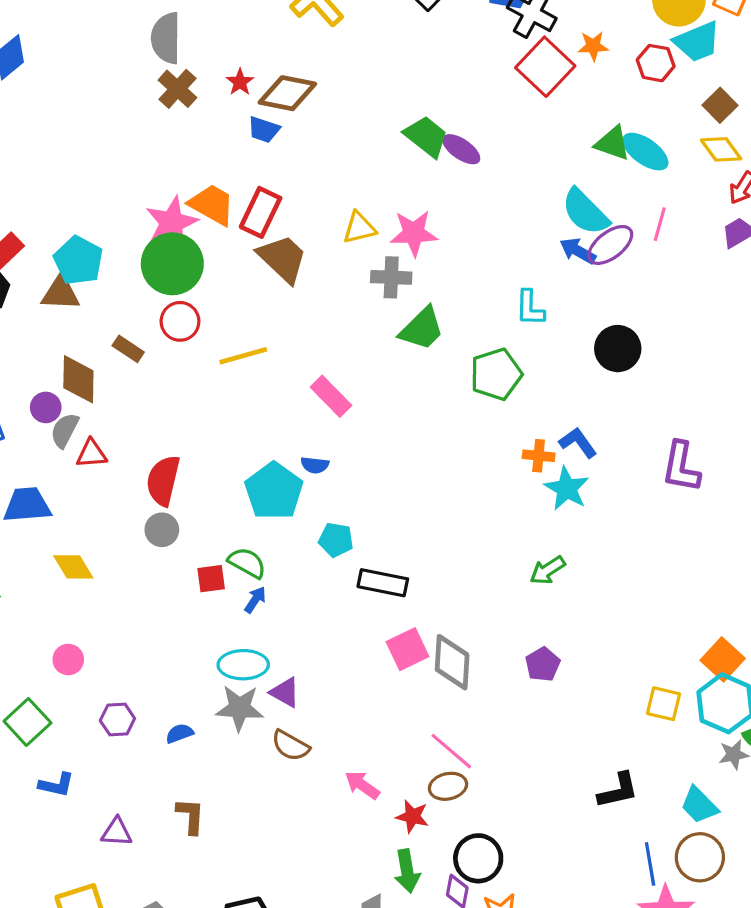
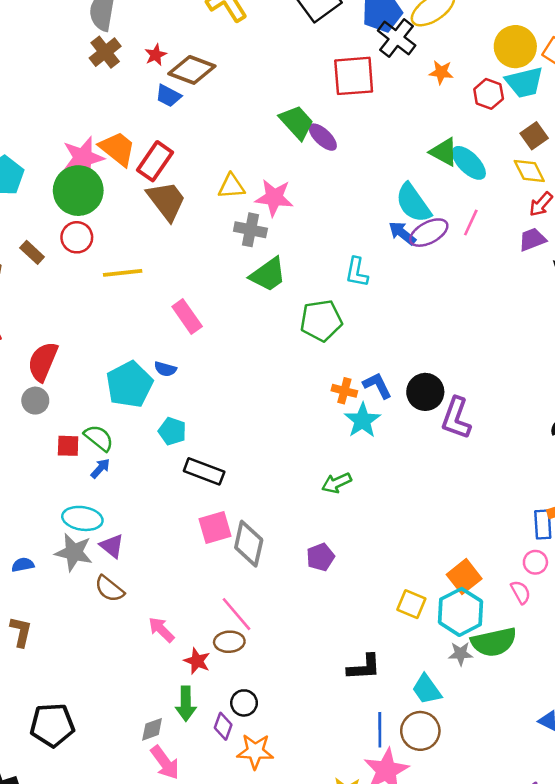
red square: (545, 67) -> (354, 76), moved, turned 33
black circle: (618, 349) -> (425, 392), moved
black circle: (478, 858) -> (244, 703), size x0.7

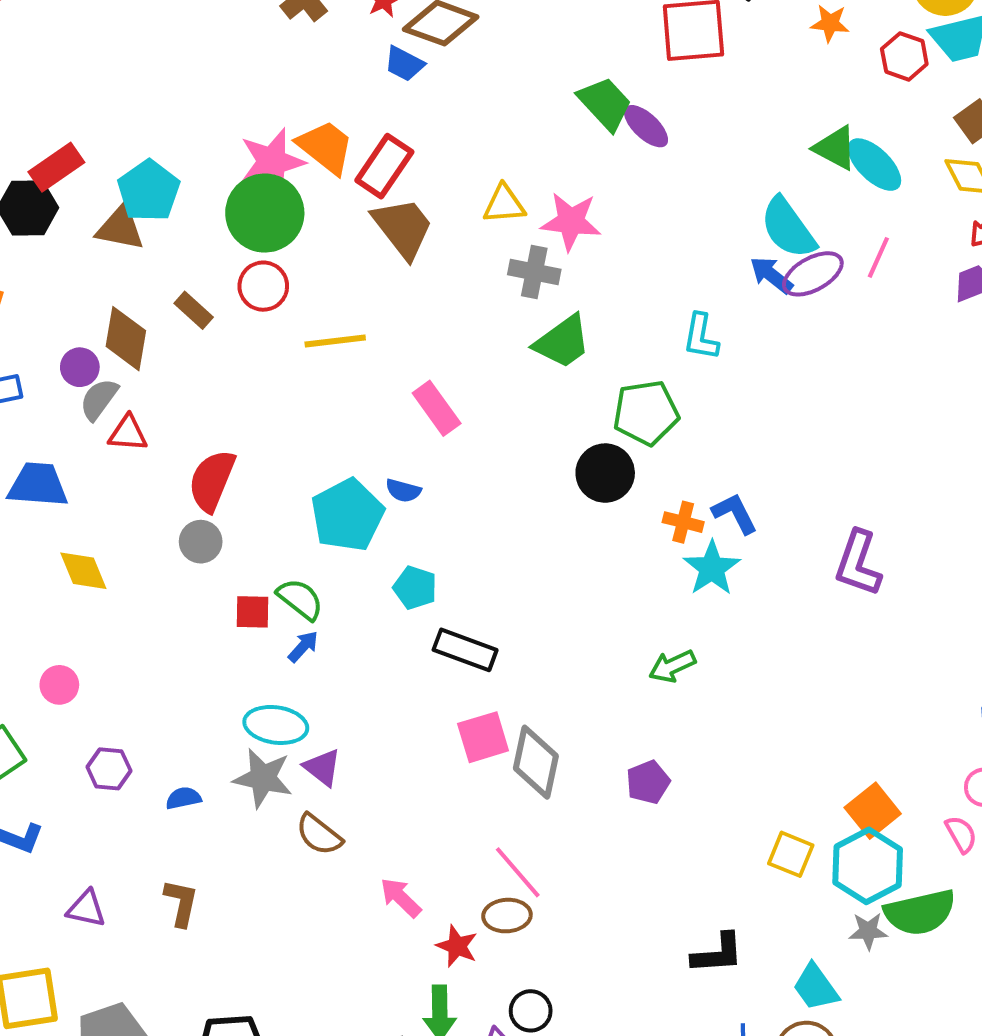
black circle: (425, 392) -> (605, 473), moved

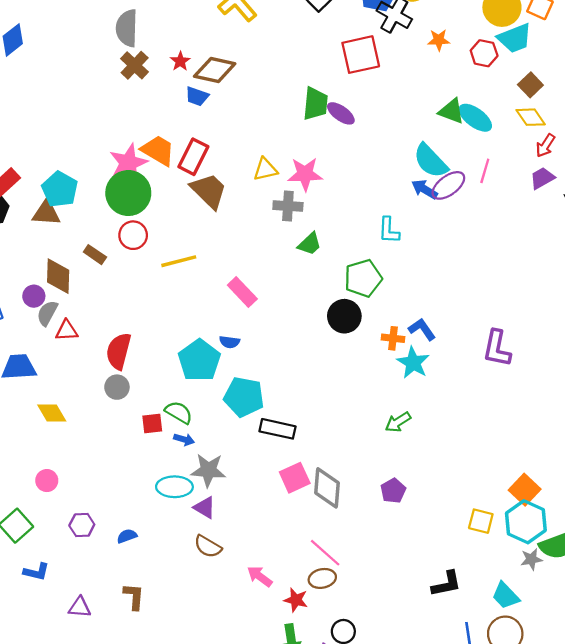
green trapezoid: (605, 104) -> (316, 104), turned 56
green trapezoid: (562, 342) -> (310, 244), size x0.7
cyan pentagon: (415, 588) -> (244, 397), size x1.6
blue arrow: (303, 647) -> (184, 439), turned 72
gray star: (263, 778) -> (208, 470), moved

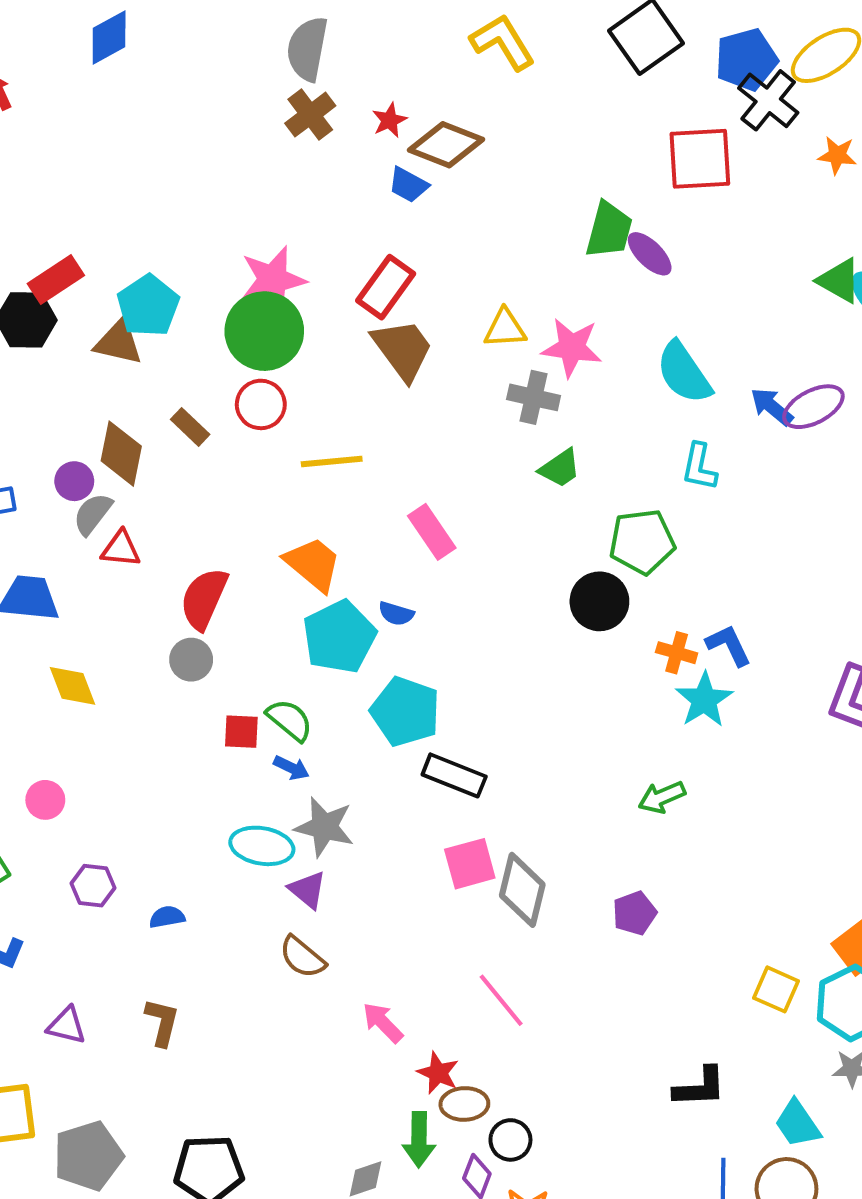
orange trapezoid: (158, 150) -> (313, 564), moved
cyan semicircle: (431, 161) -> (684, 373), moved
brown ellipse: (322, 578) -> (464, 1104), moved

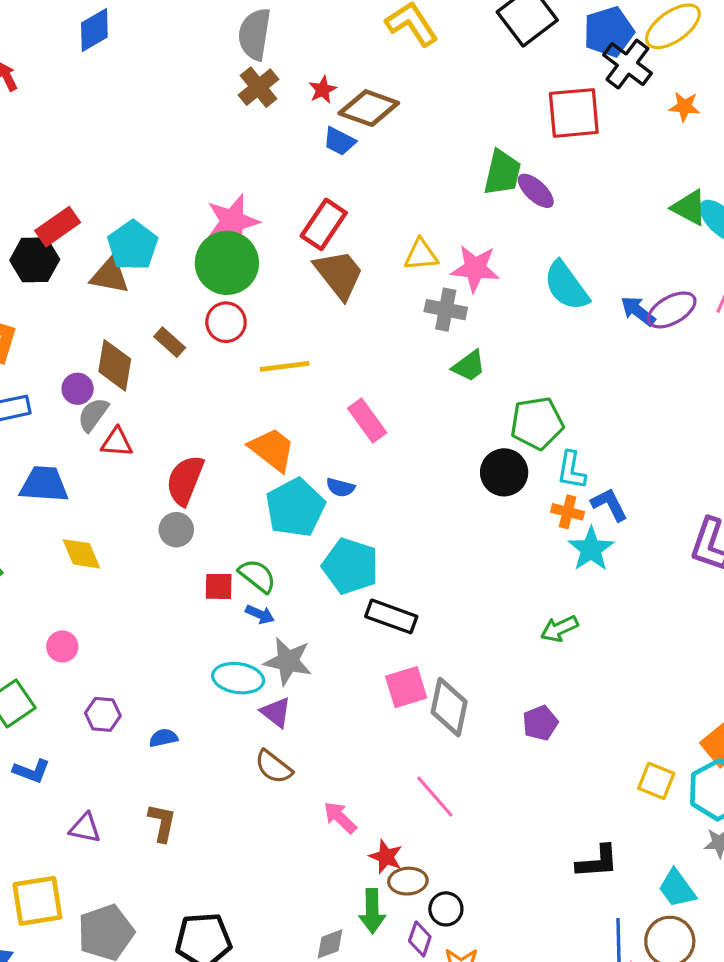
cyan L-shape: (699, 467) -> (571, 470), moved

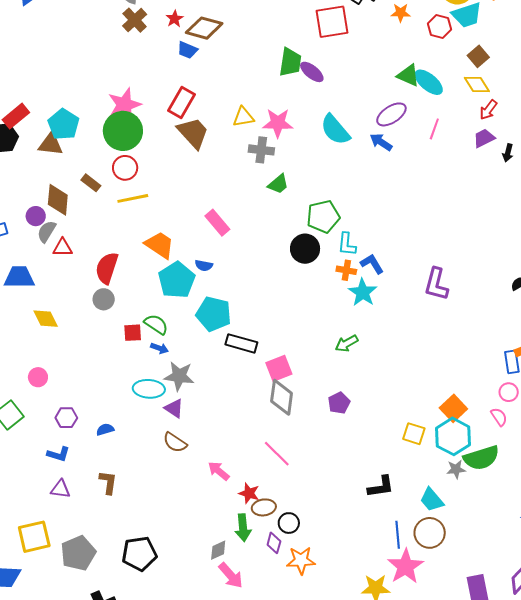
purple ellipse: (672, 310) -> (391, 114), moved
yellow line: (285, 366) -> (133, 198), moved
pink square: (406, 687) -> (279, 368), moved
blue L-shape: (31, 771) -> (58, 454), moved

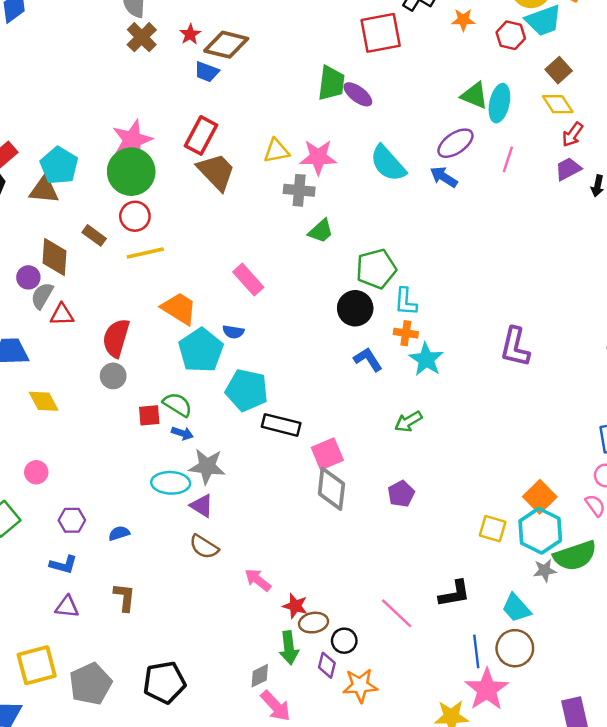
cyan ellipse: (429, 82) -> (499, 103), turned 64
blue L-shape: (372, 264) -> (368, 359), moved
pink line: (277, 454) -> (397, 613), moved

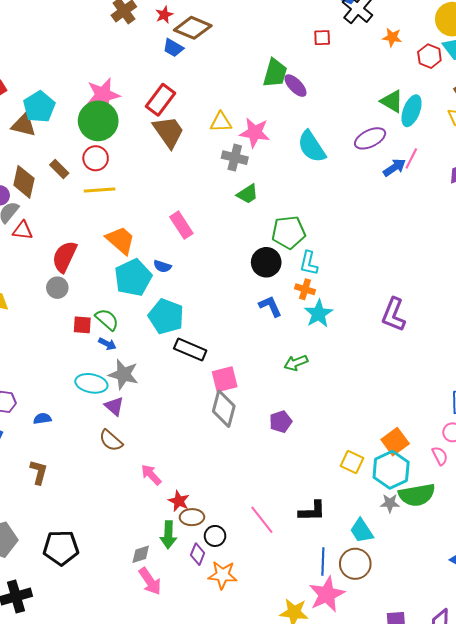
red square: (381, 33) -> (322, 38), size x0.5
blue arrow: (444, 177) -> (394, 167), moved, turned 105

